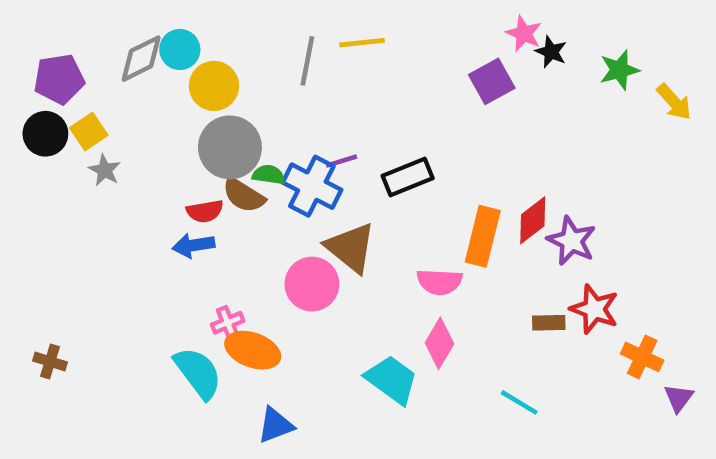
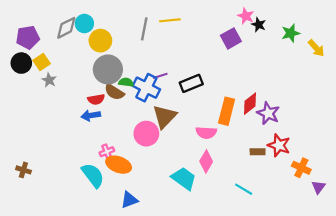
brown triangle: (351, 248) -> (165, 116), turned 35

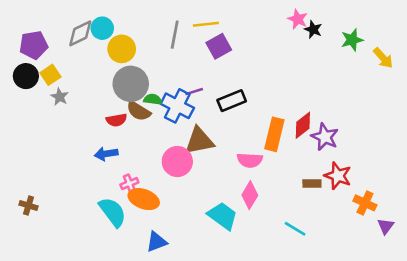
purple square: (231, 38) -> (219, 46), moved
blue arrow: (91, 115) -> (106, 154), moved
brown triangle: (165, 116) -> (199, 141), turned 35

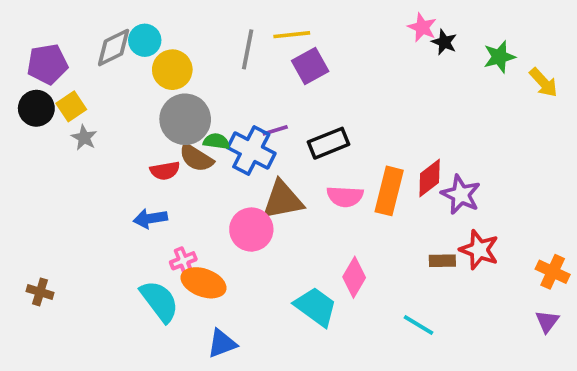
pink semicircle: (250, 160) -> (345, 196), moved
orange cross: (365, 203) -> (553, 272), moved

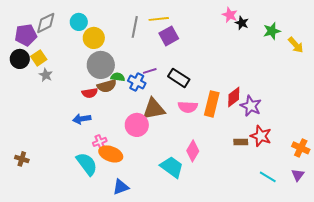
gray diamond: (114, 48) -> (46, 23), moved
black rectangle: (328, 143) -> (179, 78), turned 55
blue cross: (251, 150) -> (137, 82), size x0.7
brown semicircle: (196, 158) -> (107, 86), turned -48
cyan line: (419, 325) -> (268, 177), moved

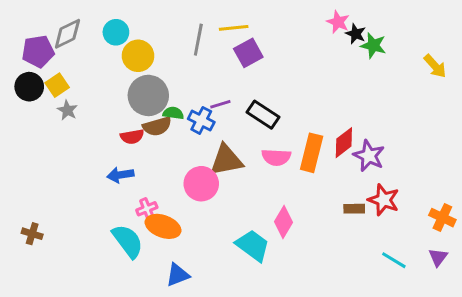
green star: (272, 31) -> (373, 45), moved, turned 30

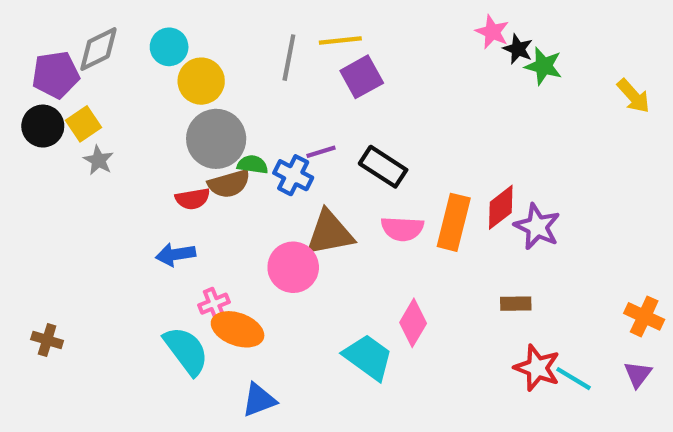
red star: (384, 200) -> (537, 368), moved

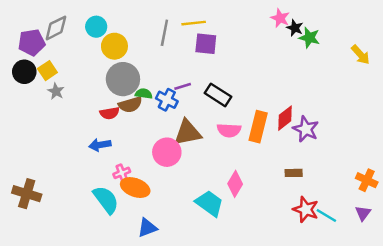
purple square: (362, 77) -> (206, 44), turned 35
brown cross: (47, 340) -> (27, 194), size x1.6

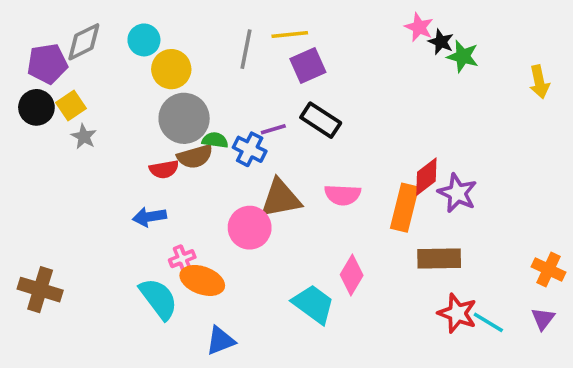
purple square: (206, 44) -> (308, 65), turned -30
yellow arrow: (361, 55) -> (539, 82), turned 30
black rectangle: (218, 95) -> (321, 120), moved
orange rectangle: (258, 127) -> (404, 208), moved
brown rectangle: (294, 173) -> (439, 259), size x1.6

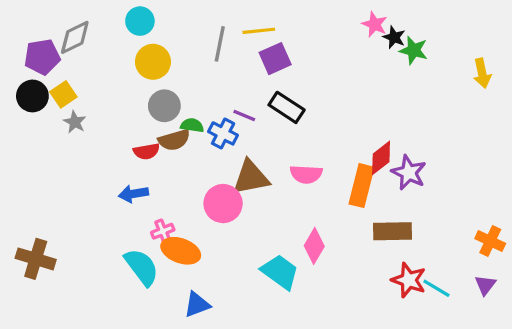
cyan circle: (144, 40) -> (140, 21), moved
gray circle: (184, 118) -> (164, 106), size x0.7
purple line: (273, 129) -> (244, 116), turned 40

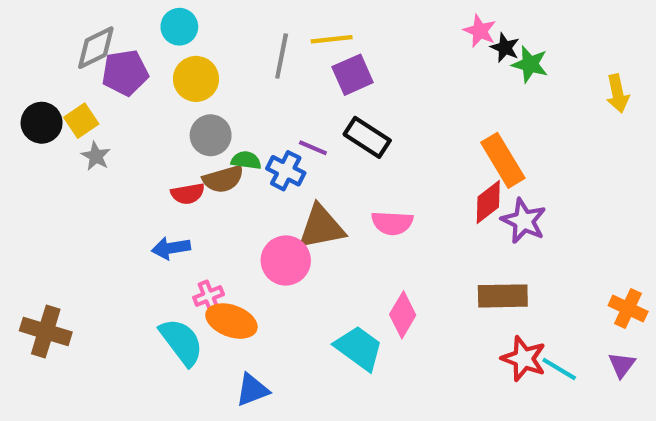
purple pentagon: (42, 57) -> (125, 73), moved
orange rectangle: (362, 186) -> (503, 160), moved, turned -45

